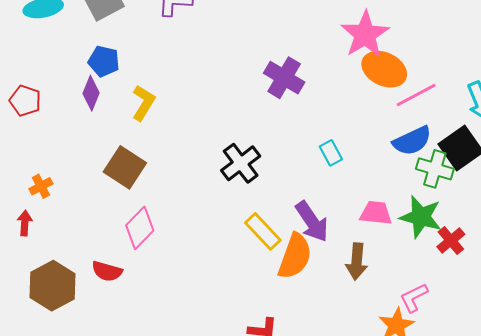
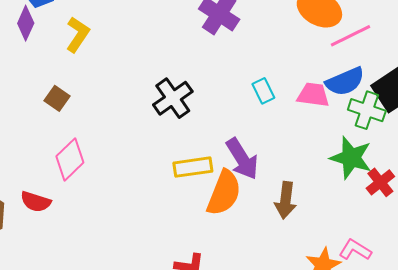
brown square: (125, 167) -> (57, 98), size x0.6
pink trapezoid: (376, 213) -> (313, 95), moved
yellow rectangle: (263, 231) -> (193, 167), turned -57
pink L-shape: (414, 298) -> (355, 250), moved, turned 56

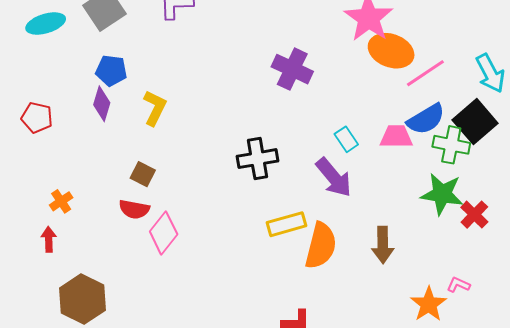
black cross: (173, 98) -> (258, 159), turned 33
purple arrow: (242, 159) -> (334, 178), moved
red semicircle: (36, 202) -> (134, 209), moved
pink L-shape: (355, 250) -> (458, 285), size x0.7

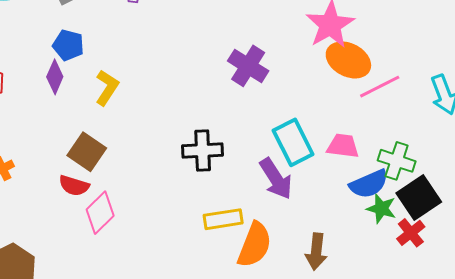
blue semicircle: (426, 119) -> (369, 184), moved
black square: (475, 122) -> (419, 197), moved
cyan rectangle: (346, 139) -> (293, 142), size x1.8
brown square: (143, 174) -> (87, 152), size x1.5
green star: (442, 194) -> (381, 208), size x0.7

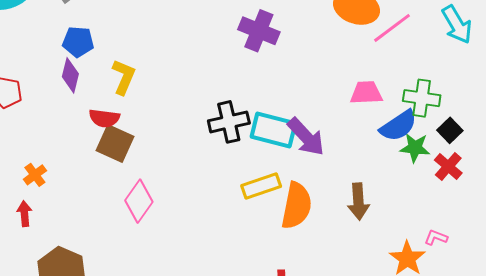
cyan rectangle: (293, 142) -> (273, 130), moved, turned -39
red semicircle: (74, 186) -> (104, 118), moved
black square: (419, 197) -> (450, 130), size x0.6

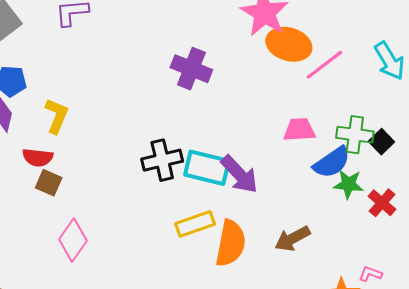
black square: (450, 130) -> (381, 142), moved
brown square: (115, 144) -> (49, 183), size x0.7
brown arrow: (358, 202) -> (292, 239), turned 66

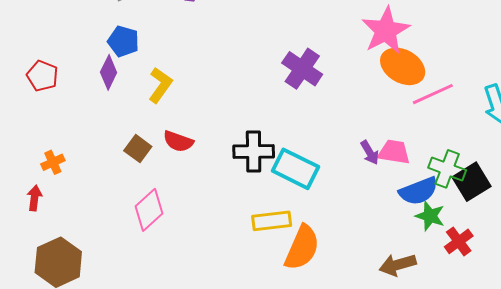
black square: (381, 142) -> (472, 182), size x1.5
red semicircle: (38, 157) -> (178, 141), moved
purple arrow: (239, 174) -> (370, 152), moved, size x0.6
brown arrow: (292, 239) -> (398, 265), moved

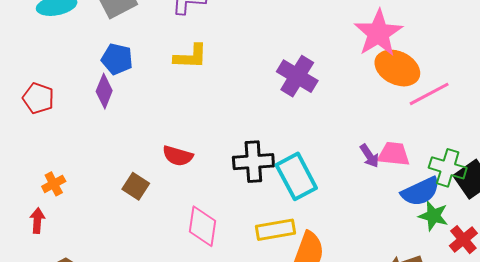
yellow L-shape: (160, 85) -> (191, 57), moved, turned 60
brown square: (138, 149) -> (136, 186), moved
cyan rectangle: (296, 169) -> (296, 176), turned 39
pink diamond: (149, 210) -> (203, 226), moved, turned -36

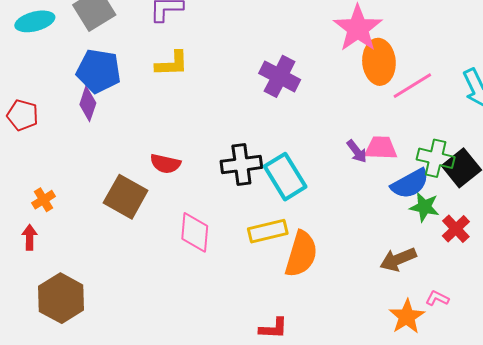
blue pentagon: (117, 59) -> (99, 71), size x1.4
orange ellipse: (397, 68) -> (379, 62), turned 63
brown square: (136, 186) -> (126, 197), size x1.6

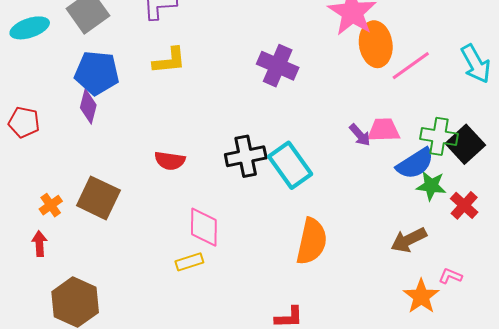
brown square: (126, 197) -> (98, 198), moved
yellow rectangle: (268, 231) -> (189, 262), moved, size x0.7

